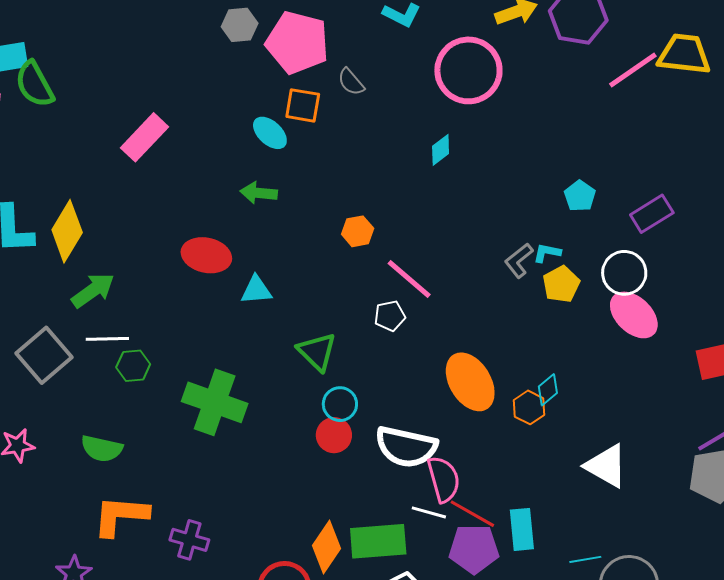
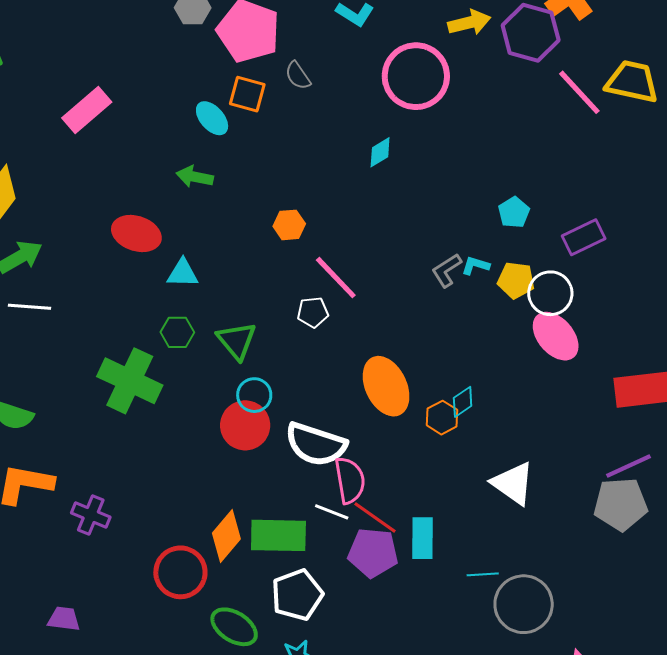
pink line: (633, 70) -> (579, 92), turned 76
yellow pentagon: (561, 284) -> (516, 280), moved, turned 30
green hexagon: (133, 366) -> (177, 332), moved
red circle: (334, 435) -> (245, 425), size x1.4

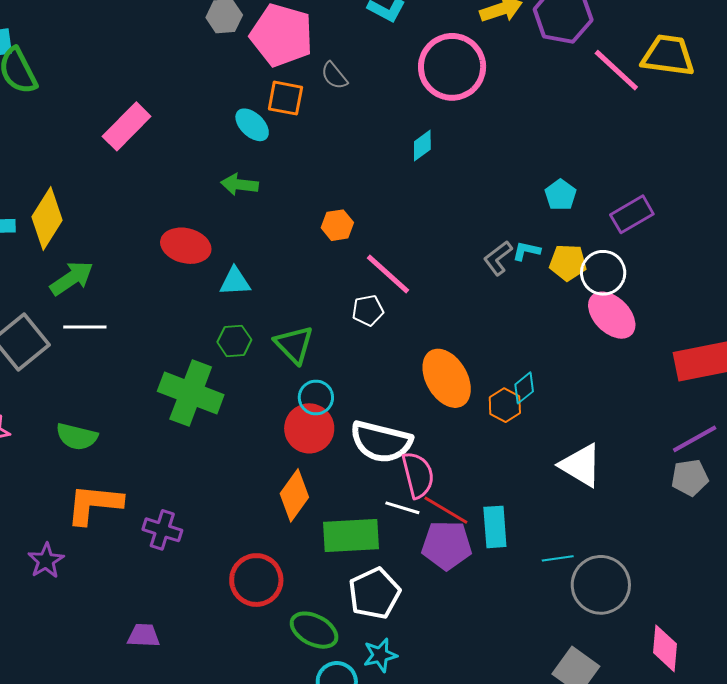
gray pentagon: (621, 504) -> (690, 478), size x0.7
orange diamond: (226, 536) -> (294, 495), moved

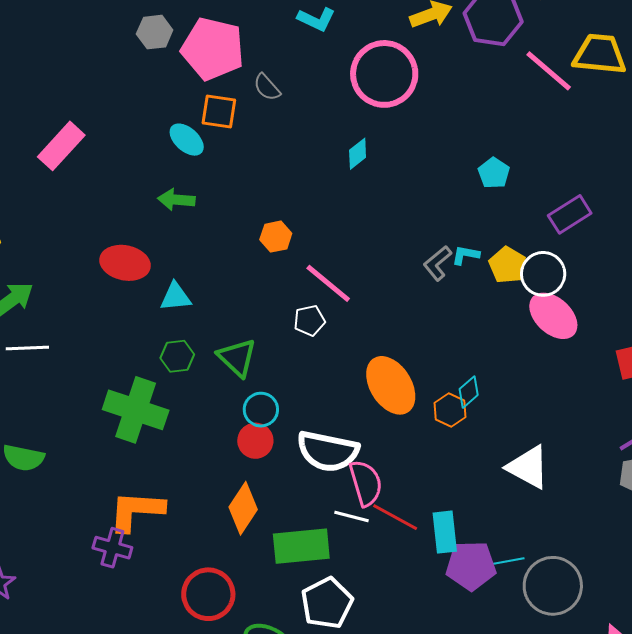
cyan pentagon: (560, 195) -> (494, 173), moved
yellow pentagon: (568, 263) -> (507, 265), turned 30
red circle: (309, 428) -> (255, 441), size x0.7
orange L-shape: (94, 504) -> (136, 511), moved
purple pentagon: (447, 545) -> (471, 566), moved

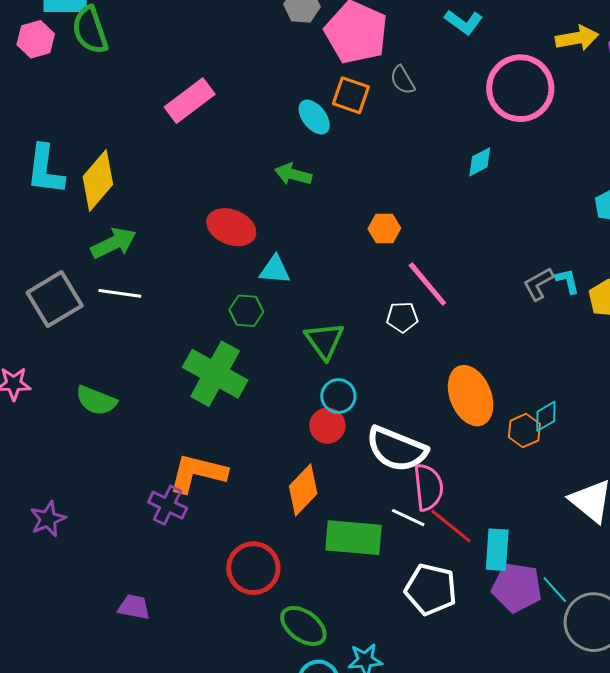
cyan L-shape: (466, 255) -> (568, 281), turned 56
green hexagon: (177, 356) -> (246, 311), moved
cyan line: (509, 561) -> (555, 590), turned 48
white pentagon: (327, 603) -> (431, 589), moved, turned 30

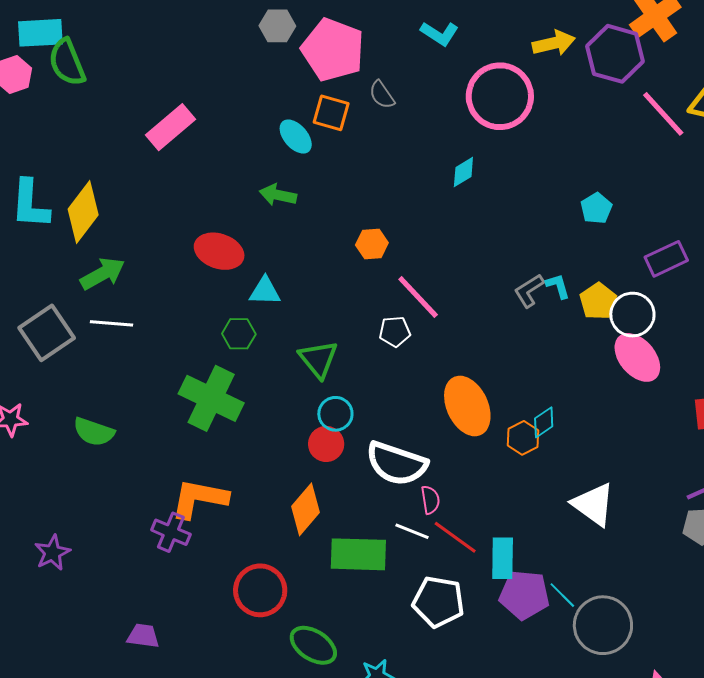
pink semicircle: (428, 487) -> (430, 500), size x0.6

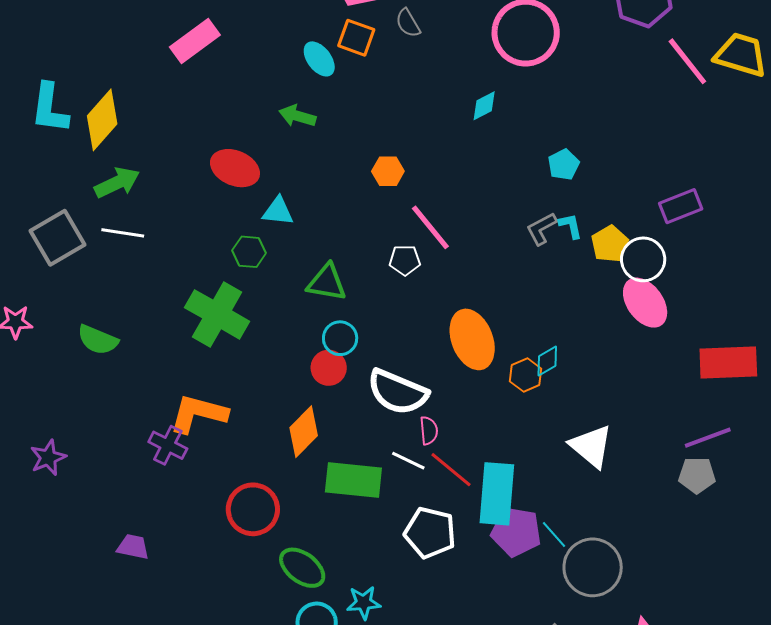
cyan pentagon: (596, 208) -> (563, 165), moved
green triangle: (318, 359) -> (327, 283), turned -45
cyan rectangle: (503, 558) -> (497, 494), size x1.5

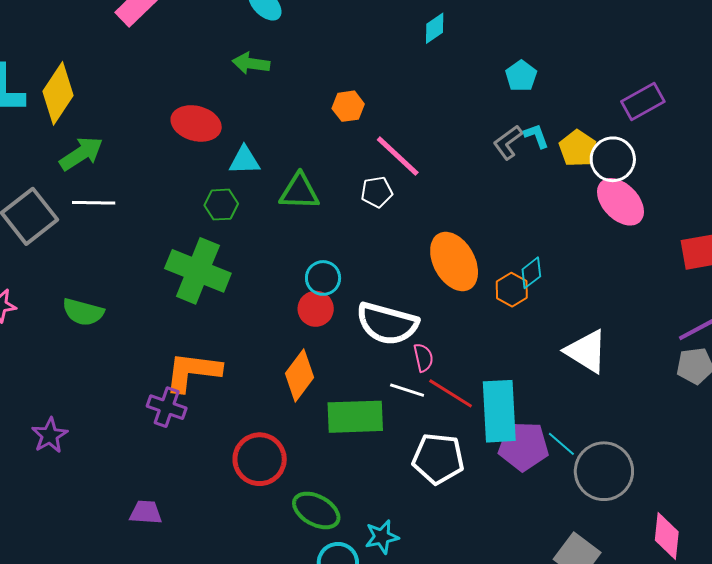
green triangle: (327, 283) -> (299, 192), moved

